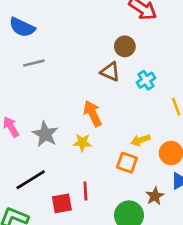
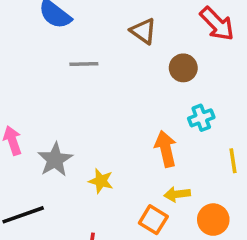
gray line: (34, 63) -> (84, 64), moved
brown triangle: (110, 72) -> (143, 31), moved
orange arrow: (93, 113) -> (166, 149), moved

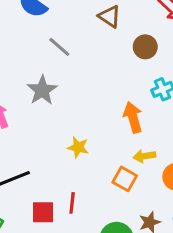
gray line: (84, 64) -> (59, 47), turned 45
gray star: (55, 160) -> (42, 90), moved

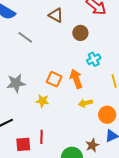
gray star: (42, 90) -> (16, 83), moved, turned 30
orange square: (125, 179) -> (54, 79), moved

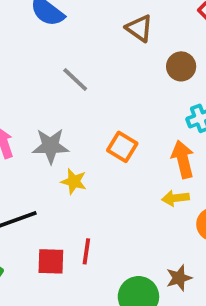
gray line: (25, 37) -> (75, 80), moved
orange arrow: (76, 79) -> (183, 159), moved
yellow star: (42, 101) -> (74, 181), moved

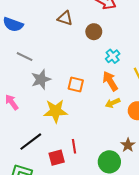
gray line: (75, 80) -> (25, 57), moved
gray star: (50, 146) -> (41, 79), moved
yellow star: (74, 181) -> (56, 111), size x1.6

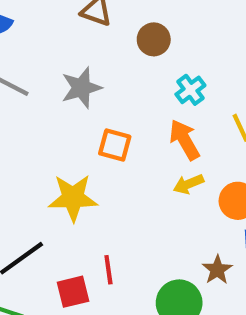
gray star: (41, 79) -> (81, 88), moved

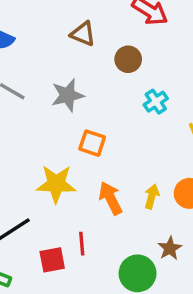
orange arrow: (185, 140) -> (111, 198), moved
yellow arrow: (188, 184) -> (152, 197), moved, turned 125

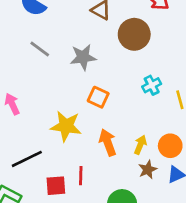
brown circle: (128, 59) -> (134, 34), size x1.5
cyan cross: (156, 102) -> (152, 85), moved
brown star: (170, 248) -> (148, 170), moved

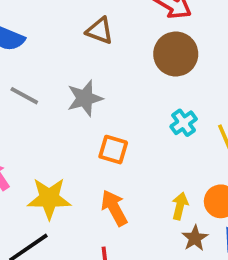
brown circle: (134, 34) -> (176, 54), moved
yellow star: (66, 126) -> (49, 198), moved
orange arrow: (108, 142) -> (114, 208), moved

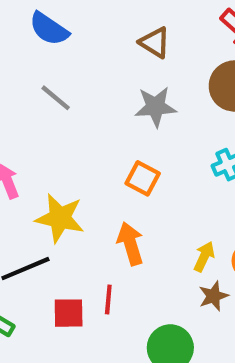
gray star: (85, 98) -> (155, 107), moved

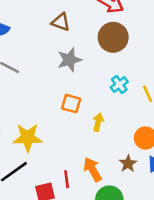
orange arrow: (130, 244) -> (93, 169), moved
yellow arrow: (204, 257) -> (98, 122), moved

